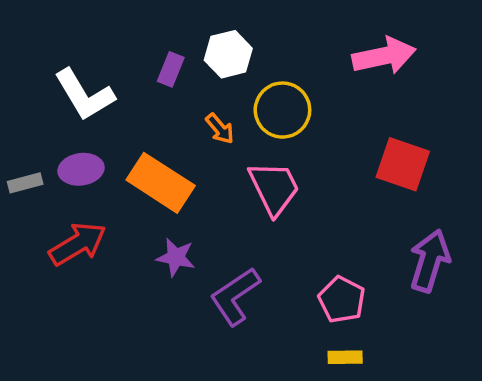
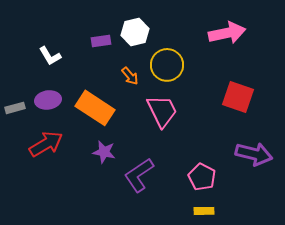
purple rectangle: (171, 69) -> (101, 41), turned 60
white L-shape: (84, 95) -> (50, 56), size x0.6
purple arrow: (430, 261) -> (254, 154), turned 87

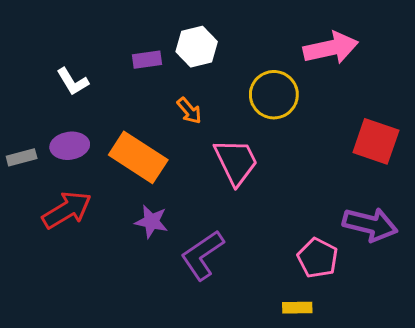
yellow circle: (167, 65) -> (274, 95), moved
red square: (238, 97) -> (376, 141), moved
pink pentagon: (202, 177) -> (318, 258), moved

